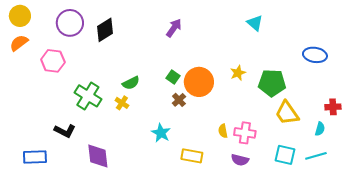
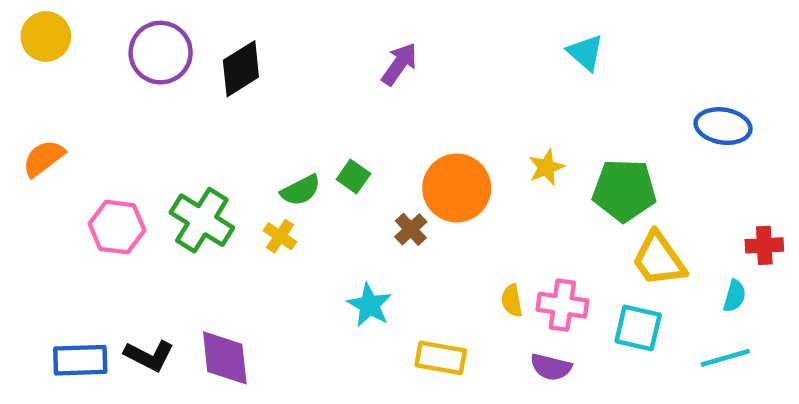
orange semicircle: (19, 43) -> (44, 158), moved
pink hexagon: (53, 61) -> (117, 227), moved
green square: (173, 77) -> (353, 177), moved
black L-shape: (65, 131) -> (149, 356), moved
cyan square: (285, 155) -> (638, 328), moved

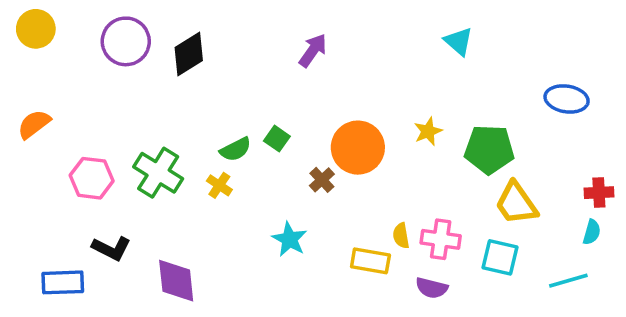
cyan semicircle: (735, 296) -> (592, 232), moved
black L-shape: (149, 356) -> (111, 248), moved
yellow rectangle: (441, 358) -> (370, 261), moved

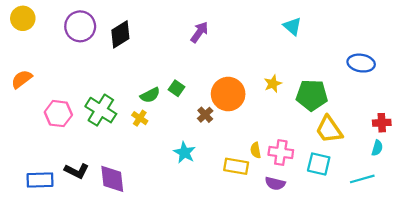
black L-shape: (111, 248) -> (77, 171), moved

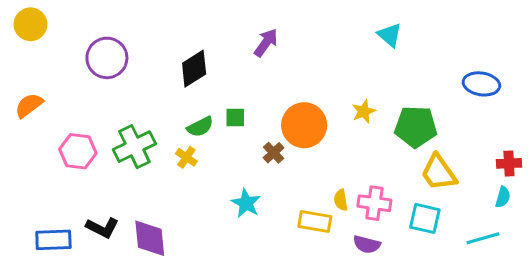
purple circle: (80, 26) -> (107, 58), moved
black diamond: (120, 34) -> (194, 69), moved
green square: (176, 88) -> (235, 118), turned -35
green cross: (101, 110) -> (134, 147), turned 32

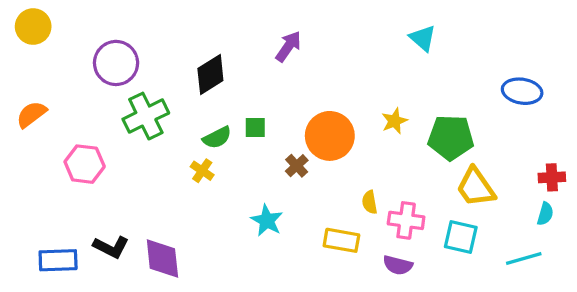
green cross: (134, 147) -> (146, 116), moved
yellow semicircle: (341, 200) -> (370, 202), moved

